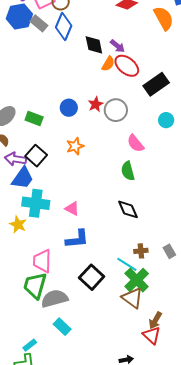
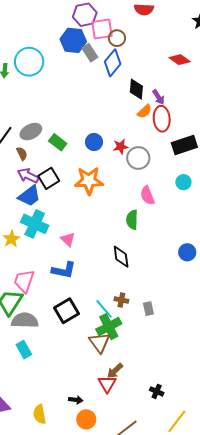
red ellipse: (127, 66) -> (162, 119), turned 30
orange star: (75, 146) -> (89, 181), size x1.6

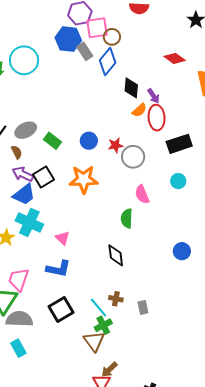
green cross: (109, 327) -> (103, 325), size x0.7

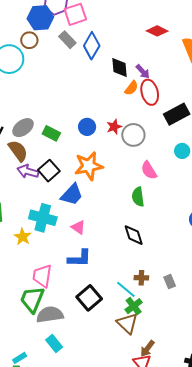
brown circle: (112, 37) -> (29, 40), moved
blue hexagon: (68, 39) -> (40, 18), moved
brown semicircle: (17, 152) -> (18, 151), size x1.6
blue trapezoid: (24, 195) -> (72, 195), moved

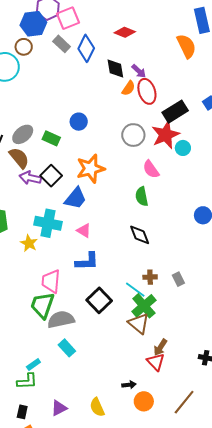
red diamond: (157, 31) -> (125, 32), moved
blue circle: (87, 127) -> (79, 122), moved
red star: (114, 127) -> (165, 135), moved, size x1.8
green cross: (134, 306) -> (144, 306), size x1.4

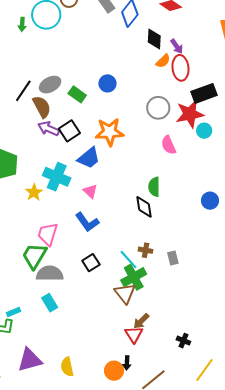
green semicircle: (142, 196) -> (154, 187), moved
blue L-shape: (87, 261) -> (87, 222), turned 45
black square: (99, 300) -> (91, 263), size x0.7
black arrow: (129, 385) -> (127, 363), moved, turned 88
purple triangle: (59, 408) -> (30, 360), size x1.5

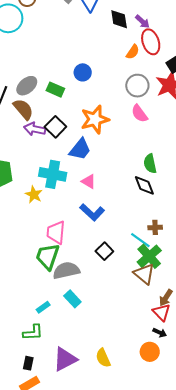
orange semicircle: (163, 61) -> (133, 52), moved
pink semicircle: (168, 145) -> (139, 113), moved
cyan rectangle: (14, 312) -> (43, 307), moved
black arrow: (127, 363) -> (160, 333), moved, turned -56

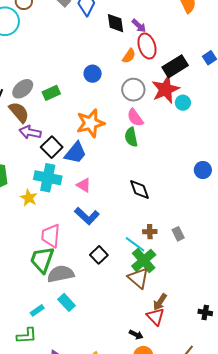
blue circle: (83, 72) -> (93, 74), moved
green rectangle: (55, 90) -> (51, 93), turned -48
black square: (55, 127) -> (52, 147), moved
green semicircle: (150, 164) -> (131, 137), moved
black arrow: (160, 333) -> (136, 335), moved

